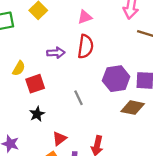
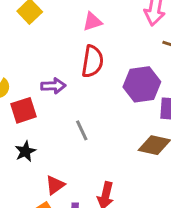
purple arrow: (56, 53) -> (53, 86), moved
purple hexagon: (116, 79) -> (142, 84), moved

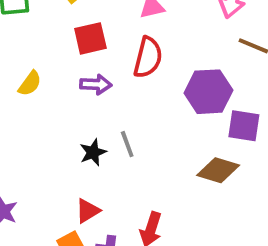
red square: (24, 110) -> (90, 38), moved
black star: (25, 151) -> (93, 152), moved

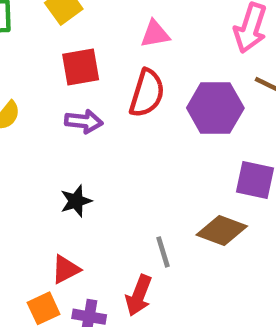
purple hexagon: (208, 92) -> (215, 108), moved
gray line: (127, 144) -> (163, 252), moved

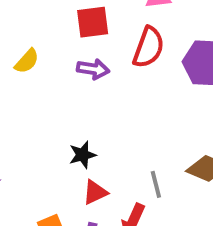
black star: (76, 201) -> (83, 155), moved
red triangle: (66, 269) -> (95, 192), moved

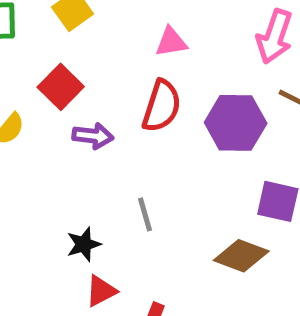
red square: (93, 22) -> (61, 87), moved, turned -36
gray line: (156, 184) -> (145, 214), moved

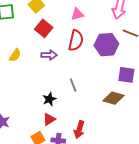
red square: (61, 87) -> (44, 28), moved
red triangle: (101, 291) -> (49, 119), moved

